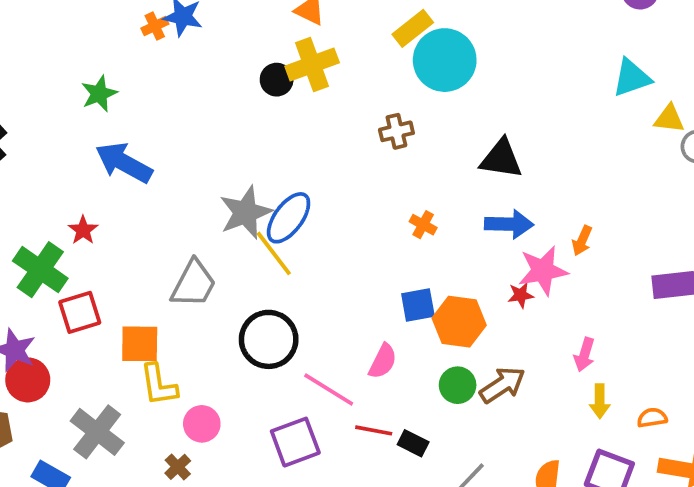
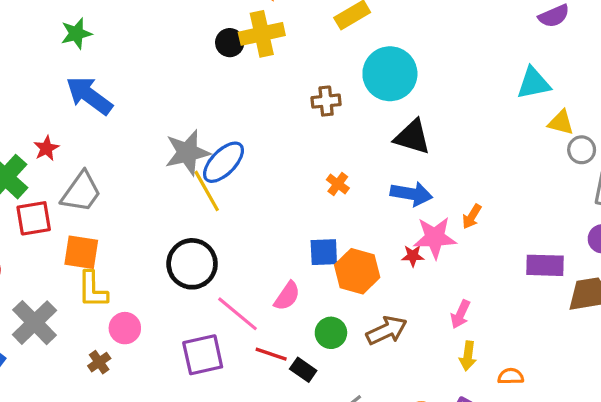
cyan circle: (445, 60) -> (390, 74), moved
gray trapezoid: (194, 284) -> (81, 192), moved
green circle: (458, 385) -> (331, 333), moved

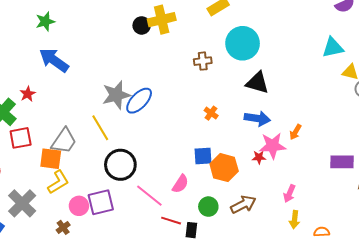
yellow line: (207, 191) -> (100, 128), moved
gray trapezoid: (81, 192) -> (64, 141), moved
yellow L-shape: (93, 290) -> (58, 182), turned -120
purple square: (203, 355) -> (101, 202), moved
black rectangle: (303, 370) -> (191, 230), turned 63

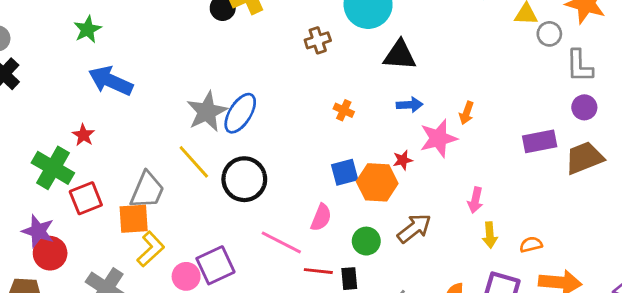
blue arrow: (257, 118) -> (410, 105), size x0.7
red star: (259, 157) -> (403, 160), moved
black circle: (120, 165) -> (244, 179), moved

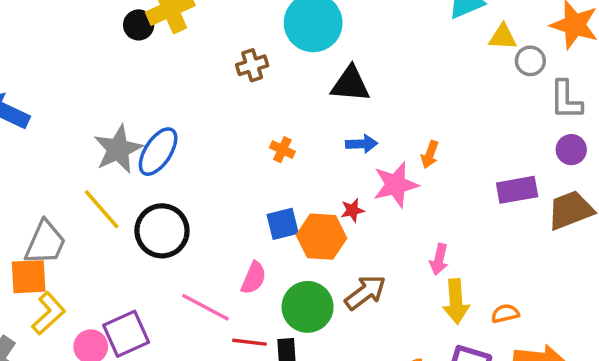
yellow arrow: (490, 235) -> (456, 301), size x1.4
green circle: (366, 241) -> (308, 307), size x1.5

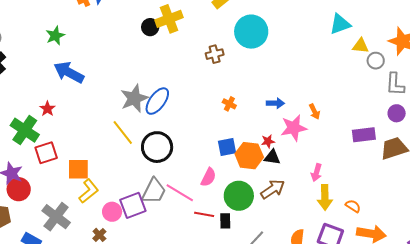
black triangle: (350, 84) -> (272, 157), moved, size x0.7
orange arrow: (430, 155) -> (314, 112), turned -49
gray trapezoid: (45, 243) -> (154, 191), moved
orange semicircle: (505, 313) -> (353, 206), turned 42

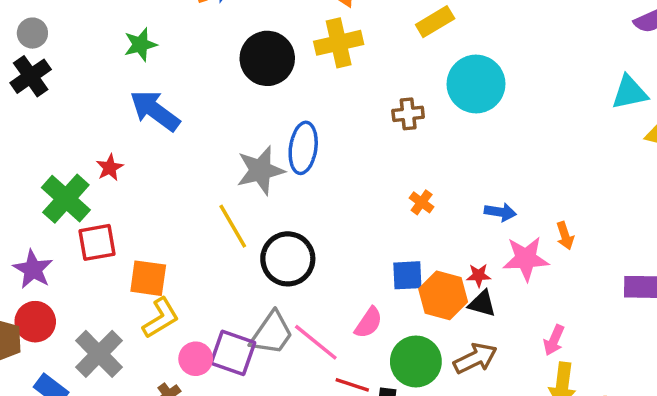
black circle: (150, 27) -> (267, 58), moved, size x1.8
blue ellipse: (157, 101) -> (303, 148), moved, turned -36
red circle: (19, 189) -> (35, 322), moved
purple square: (133, 205) -> (233, 353), turned 32

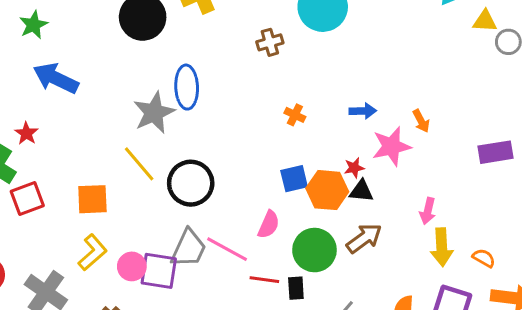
orange square: (148, 278) -> (92, 199), moved
pink circle: (196, 359) -> (132, 266), moved

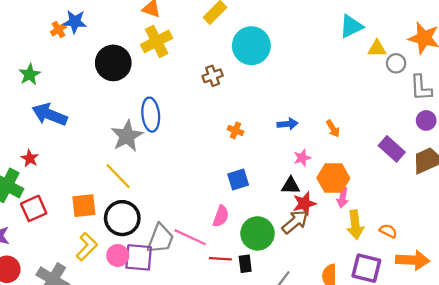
pink star: (391, 146) -> (302, 158), moved, size x0.6
purple rectangle: (495, 152) -> (392, 149), turned 55
red star: (354, 168) -> (304, 203), moved, size x1.5
black circle: (191, 183) -> (122, 218), moved
orange hexagon: (327, 190) -> (333, 178), moved

